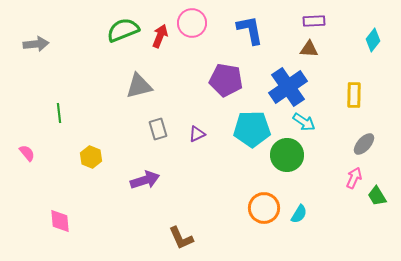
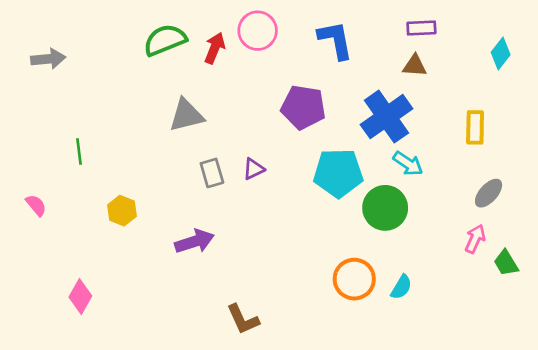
purple triangle: (197, 134) -> (254, 169), moved
pink diamond: (60, 221) -> (80, 297), turned 35

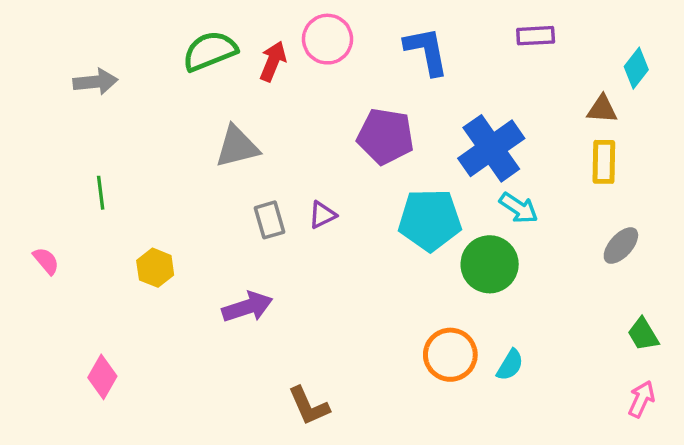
gray arrow: (48, 59) -> (95, 82), moved
brown triangle: (415, 66) -> (602, 109), moved
pink arrow: (475, 239) -> (641, 399), moved

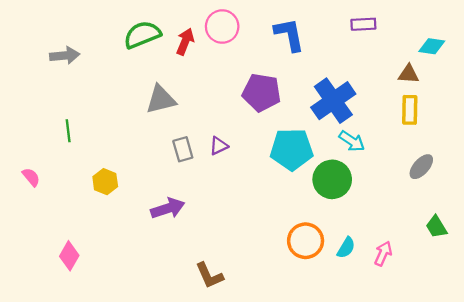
cyan diamond: (636, 68) -> (432, 46), turned 60
pink arrow: (641, 399) -> (383, 253), moved

